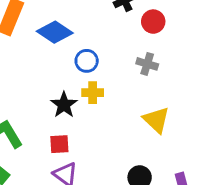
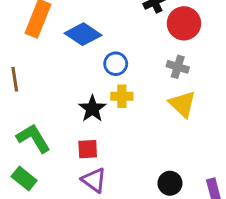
red circle: (153, 22) -> (184, 23), size x1.4
yellow triangle: (156, 120) -> (182, 104), moved

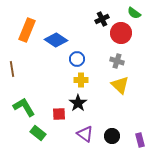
black star: (92, 109) -> (78, 103), moved
green rectangle: (24, 179) -> (38, 133), moved
purple triangle: (94, 180) -> (85, 134), moved

